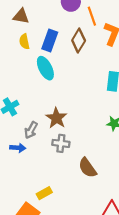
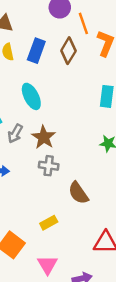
cyan ellipse: (45, 68) -> (31, 96), moved
gray arrow: (31, 130) -> (15, 134), moved
yellow rectangle: (44, 193) -> (49, 223), moved

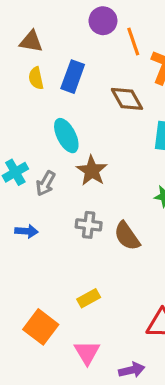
brown diamond: (68, 51) -> (127, 99), moved, turned -60
brown star: (44, 137) -> (92, 171), moved
brown semicircle: (78, 193) -> (127, 236), moved

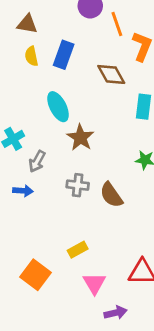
gray arrow: (46, 183) -> (37, 161), moved
pink triangle: (87, 352) -> (94, 283), moved

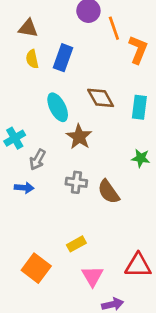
brown diamond: (111, 74) -> (101, 98), moved

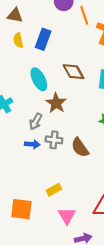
gray arrow: (38, 160) -> (36, 121), moved
blue arrow: (24, 188) -> (32, 144), moved
orange square: (36, 268) -> (21, 209), turned -30

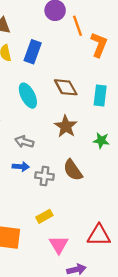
brown star: (56, 103) -> (66, 126), moved
gray arrow: (36, 121) -> (24, 142), turned 77
gray cross: (54, 140) -> (44, 176), moved

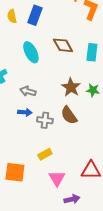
brown star: (66, 126) -> (71, 87), moved

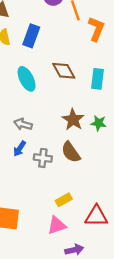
blue arrow: (25, 112) -> (20, 149), turned 120
yellow rectangle: (45, 154) -> (64, 200), moved
pink triangle: (57, 178) -> (57, 225), turned 42

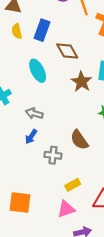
brown diamond: (64, 71) -> (67, 51), moved
brown star: (73, 120) -> (82, 82), moved
gray cross: (43, 158) -> (53, 155), moved

